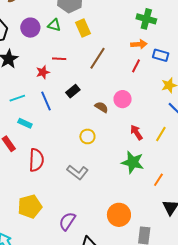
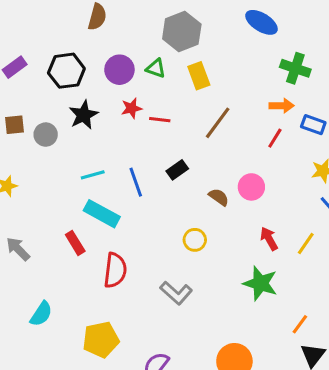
red star: (43, 72) -> (132, 108), moved
cyan rectangle: (25, 123) -> (102, 214), size x1.6
orange line: (158, 180) -> (300, 324), moved

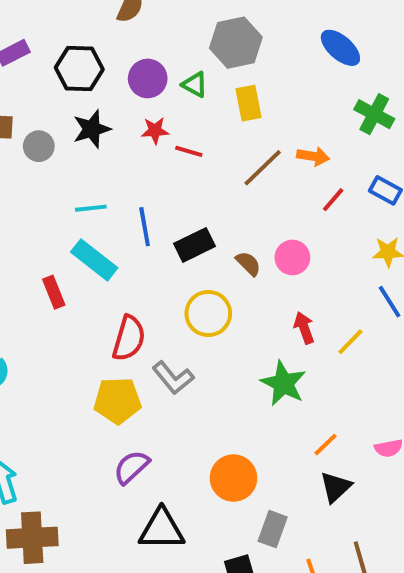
orange arrow: (282, 106) -> (313, 156), moved
black rectangle: (177, 170) -> (194, 245), moved, size x1.4
yellow circle: (195, 240) -> (208, 313), size x1.5
red semicircle: (115, 270) -> (129, 338), moved
yellow pentagon: (101, 340) -> (117, 401), moved

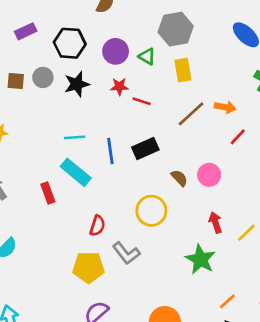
gray circle: (39, 146) -> (43, 77), moved
black rectangle: (194, 245) -> (145, 149), moved
red semicircle: (129, 338) -> (97, 226), size x0.7

